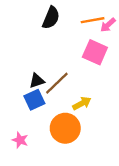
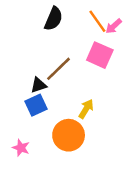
orange line: (93, 20) -> (97, 21), turned 65
brown line: (57, 83) -> (59, 69), moved
yellow arrow: (82, 103) -> (86, 109), turned -30

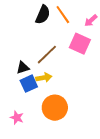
orange line: (97, 21) -> (63, 15), moved
black triangle: (38, 85) -> (23, 68), moved
yellow arrow: (86, 109) -> (44, 78), moved, turned 49

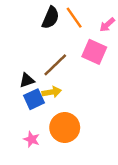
pink star: (17, 118) -> (32, 139), moved

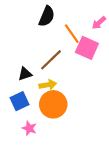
orange line: (74, 18) -> (72, 34), moved
blue square: (34, 99) -> (20, 101), moved
orange circle: (65, 128) -> (53, 104), moved

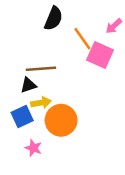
brown line: (51, 60) -> (41, 69), moved, turned 40
yellow arrow: (48, 85) -> (41, 103), moved

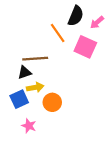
black semicircle: (53, 19) -> (76, 16), moved
orange line: (82, 39) -> (58, 33), moved
orange circle: (61, 120) -> (52, 102), size x0.7

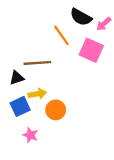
black semicircle: (76, 16) -> (81, 17), turned 96
black triangle: (25, 72) -> (17, 78), moved

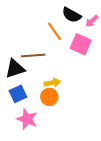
black triangle: (17, 78) -> (15, 69), size x1.5
yellow arrow: (37, 94) -> (52, 83), moved
pink star: (30, 135) -> (27, 119), size x1.5

